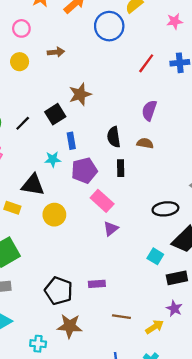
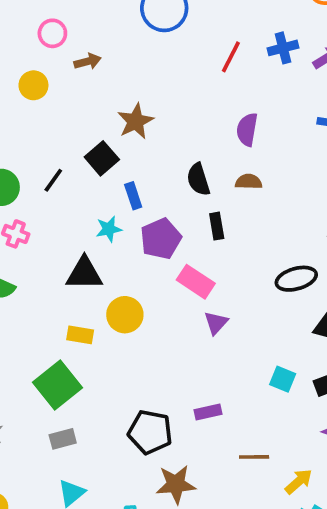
pink circle: (21, 28) -> (52, 33), moved
yellow rectangle: (12, 208) -> (80, 335), moved
cyan square: (155, 256) -> (283, 379), moved
yellow arrow: (155, 327) -> (299, 481), moved

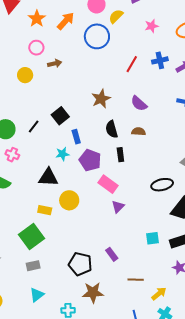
brown star: (136, 121) -> (101, 99), moved
purple semicircle: (247, 130) -> (139, 103), turned -60
purple pentagon: (161, 239) -> (90, 160), turned -30
cyan square: (283, 379) -> (153, 238), turned -32
purple rectangle: (208, 412) -> (112, 254), turned 64

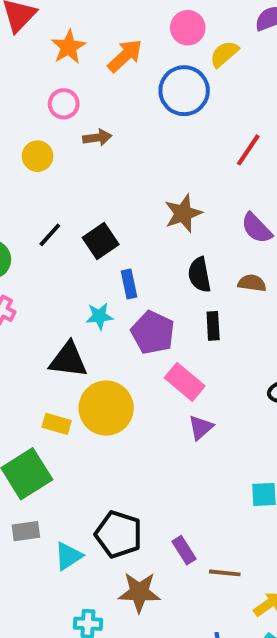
black line: (34, 127) -> (50, 235), moved
yellow circle: (69, 200) -> (106, 408), size x1.4
purple rectangle: (112, 254) -> (184, 550), moved
cyan triangle: (37, 295) -> (68, 556), moved

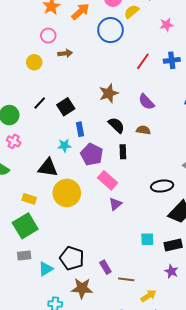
black semicircle: (199, 275) -> (116, 125), turned 144
yellow rectangle: (57, 424) -> (29, 199), moved

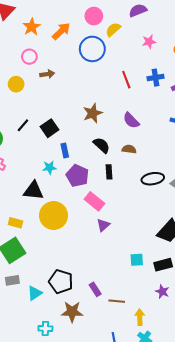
red line: (143, 61) -> (126, 80), turned -54
black ellipse: (162, 186) -> (153, 179), moved
yellow arrow: (148, 296) -> (140, 317), turned -56

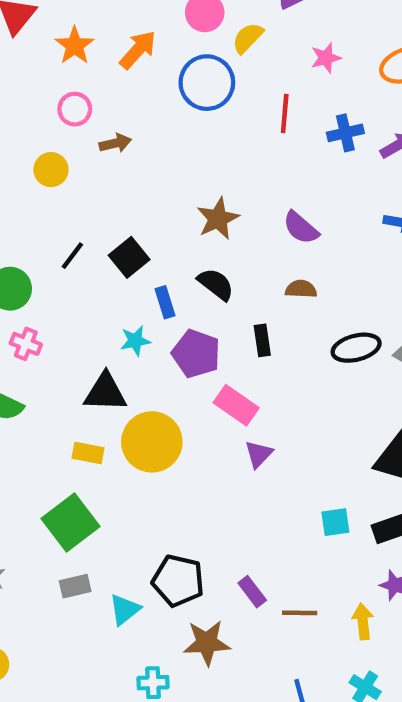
red line: (126, 80) -> (285, 113), moved, turned 30
black semicircle: (102, 145) -> (216, 284), moved
yellow rectangle: (15, 223) -> (88, 453), moved
yellow arrow: (140, 317) -> (363, 621), moved

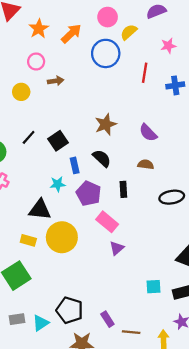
gray rectangle: (75, 586) -> (17, 319), moved

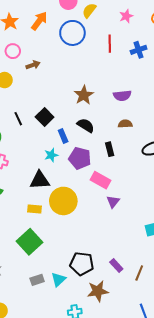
purple semicircle: (148, 133) -> (122, 96), turned -42
black line: (29, 137) -> (18, 119), turned -56
brown line: (131, 332) -> (139, 273), turned -63

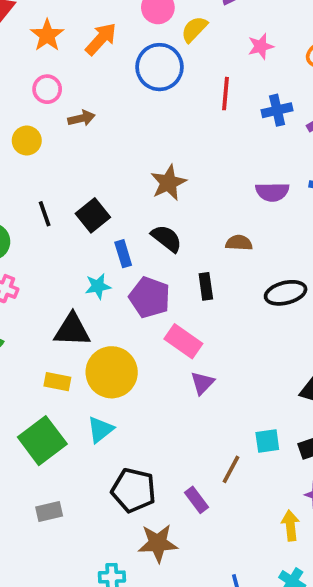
purple semicircle: (122, 96) -> (272, 192), moved
brown line: (139, 273) -> (231, 469), moved
cyan triangle: (58, 279) -> (100, 430), moved

